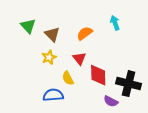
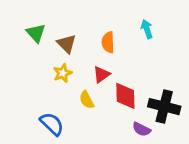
orange semicircle: (85, 33) -> (108, 42), turned -56
red triangle: (79, 58) -> (101, 74), turned 32
blue semicircle: (53, 95) -> (52, 124), moved, turned 48

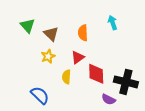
yellow semicircle: (87, 100) -> (66, 77), turned 32

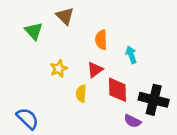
cyan arrow: (113, 23) -> (131, 55), moved
brown triangle: (51, 34) -> (65, 16), moved
blue semicircle: (40, 95) -> (27, 119), moved

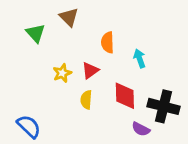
red triangle: (95, 70) -> (90, 70), moved

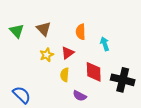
brown triangle: (69, 17) -> (44, 29), moved
green triangle: (36, 33) -> (17, 31), moved
purple semicircle: (141, 129) -> (80, 96), moved

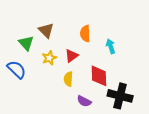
green triangle: (17, 31) -> (26, 43), moved
black cross: (123, 80) -> (120, 96), moved
blue semicircle: (22, 95) -> (17, 69), moved

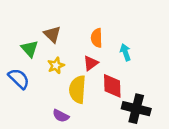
red triangle: (71, 56) -> (91, 63), moved
yellow semicircle: (68, 79) -> (77, 89), size x1.6
purple semicircle: (84, 101) -> (61, 116), moved

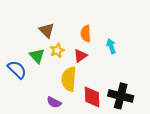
green triangle: (30, 49) -> (37, 56), moved
yellow star: (56, 65) -> (57, 50), moved
red diamond: (112, 86) -> (92, 97), moved

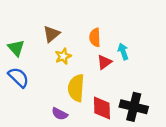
brown triangle: (47, 30) -> (51, 34), turned 35
green triangle: (37, 56) -> (16, 48), moved
red triangle: (80, 56) -> (104, 62), moved

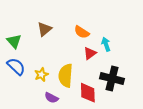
orange semicircle: (95, 37) -> (82, 32), turned -56
yellow star: (63, 56) -> (41, 75), moved
black cross: (134, 107) -> (112, 79), moved

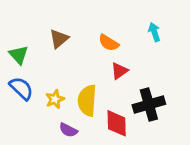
cyan arrow: (106, 44) -> (154, 32), moved
black cross: (112, 79) -> (149, 105), turned -30

